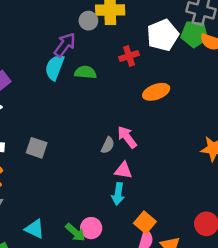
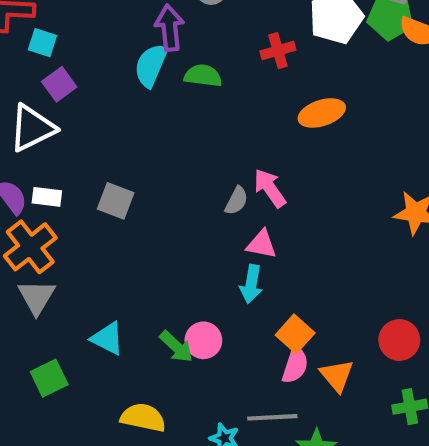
purple arrow: (65, 45) -> (170, 28), turned -45

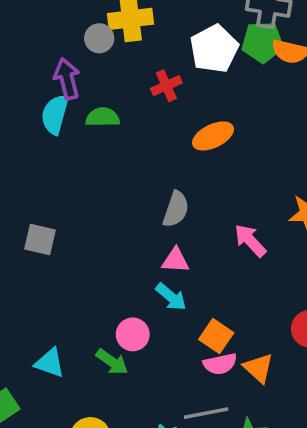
pink arrow: (270, 188) -> (250, 241), moved
gray semicircle: (236, 201) -> (176, 209), moved, size x1.4
cyan arrow: (251, 284) -> (171, 297), turned -52
pink circle: (203, 340) -> (133, 334), moved
pink semicircle: (295, 365) -> (220, 364), turned 68

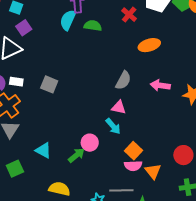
red cross: (166, 86) -> (129, 15), turned -35
pink arrow: (250, 241) -> (160, 85), moved, turned -48
green arrow: (112, 362) -> (76, 155), turned -84

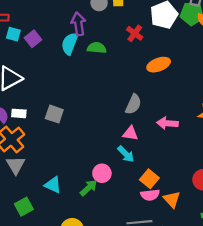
purple square: (24, 28) -> (33, 39), moved
pink arrow: (160, 85) -> (167, 123), moved

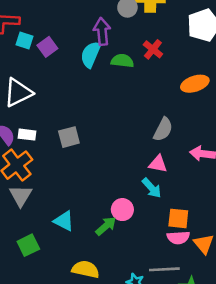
red cross: (135, 33) -> (153, 49), moved
gray square: (54, 114) -> (69, 137), turned -36
orange square: (149, 179) -> (178, 218), turned -36

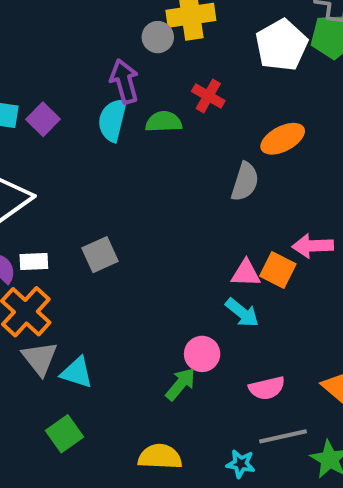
gray semicircle: (163, 129) -> (245, 182), moved
orange square: (178, 218) -> (278, 270), moved, turned 30
cyan triangle: (64, 221) -> (77, 373), moved
pink semicircle: (178, 238) -> (267, 388), moved

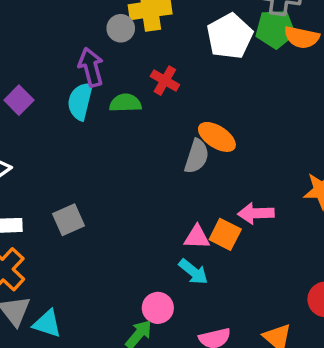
orange ellipse: (283, 139) -> (217, 137), moved, turned 60

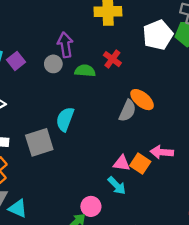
gray circle: (121, 28) -> (53, 64), moved
cyan semicircle: (80, 101) -> (65, 119), moved
gray square: (68, 220) -> (39, 142), size x1.4

